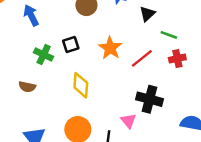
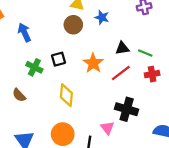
black triangle: (147, 14) -> (122, 48), moved, turned 32
brown semicircle: (27, 87) -> (19, 95), turned 32

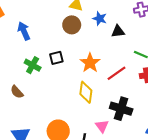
black triangle: (122, 48) -> (118, 31), moved
yellow diamond: (66, 95) -> (86, 92), moved

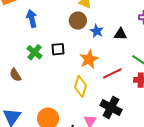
blue star: (100, 19) -> (97, 31), moved

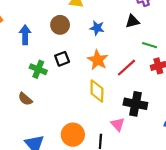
blue arrow: (32, 19) -> (25, 35), turned 30
brown circle: (78, 21) -> (60, 25), moved
black triangle: (120, 34) -> (133, 21), moved

